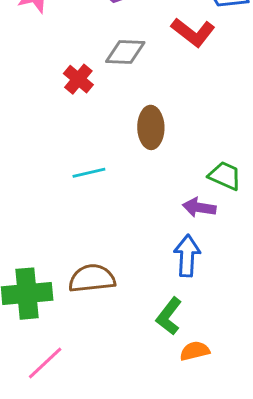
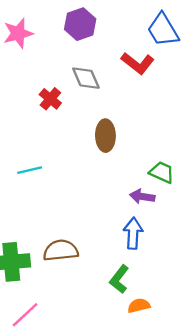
gray diamond: (125, 52) -> (86, 78), turned 64
cyan line: (89, 173) -> (30, 170), moved

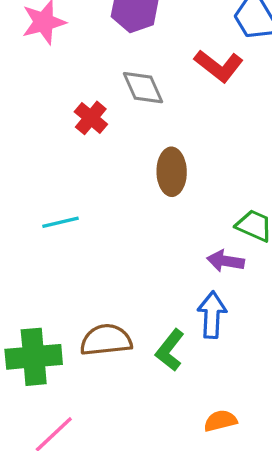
green L-shape: (119, 279) -> (170, 350), moved

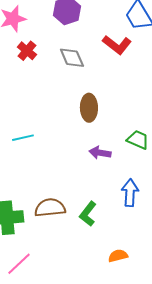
red cross: (91, 118) -> (27, 51), moved
purple arrow: (225, 261) -> (100, 153), moved
blue arrow: (212, 315) -> (130, 193), moved

